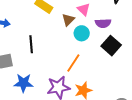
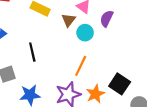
purple semicircle: (103, 23) -> (107, 19), turned 126
black square: (111, 46) -> (120, 84), moved

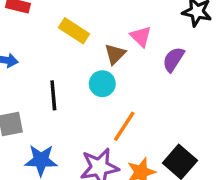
cyan circle: (85, 33) -> (102, 84), moved

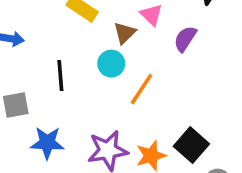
orange line: (124, 126) -> (141, 89), moved

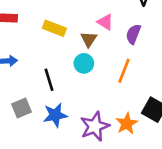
orange line: (141, 89) -> (124, 71), moved
blue star: (47, 143) -> (55, 115), moved

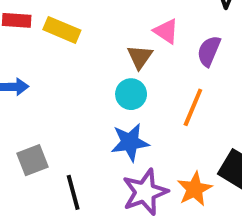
yellow rectangle: (54, 28) -> (62, 30), moved
black line: (49, 80) -> (73, 192), moved
blue star: (55, 115) -> (130, 142), moved

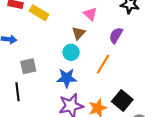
pink triangle: (166, 31) -> (90, 14), moved
gray square: (32, 160) -> (28, 66), moved
black line: (73, 192) -> (17, 92), moved

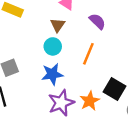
purple semicircle: (116, 35) -> (97, 21), turned 112

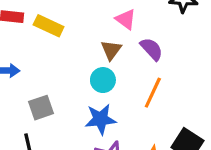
purple semicircle: (97, 21) -> (152, 49), moved

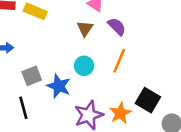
cyan circle: (103, 80) -> (84, 66), moved
blue star: (101, 119) -> (59, 86), moved, turned 30

